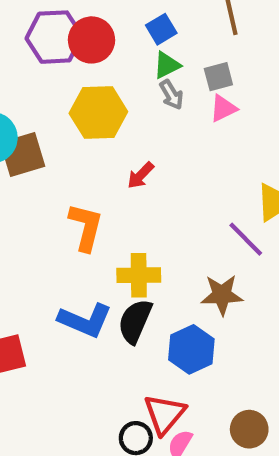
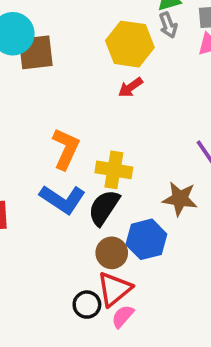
yellow hexagon: (98, 113) -> (130, 44), moved
orange L-shape: (86, 227) -> (66, 149), moved
brown circle: (249, 429) -> (112, 253), moved

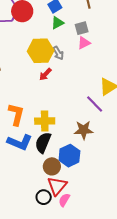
gray arrow: (168, 25) -> (58, 53), moved

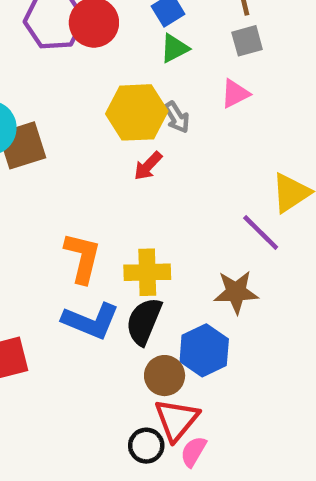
gray square: (82, 28) -> (247, 41), moved

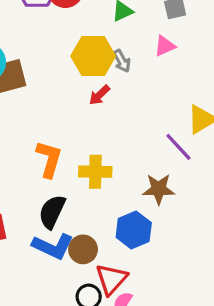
blue L-shape: (91, 321) -> (53, 246), moved
black semicircle: (144, 321) -> (52, 212), moved
brown circle: (165, 376) -> (83, 249), moved

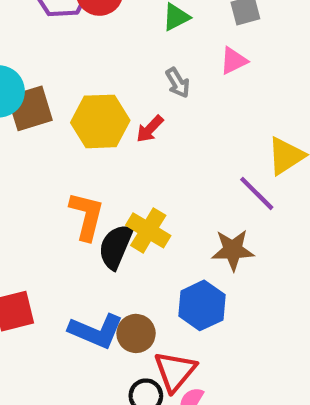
yellow hexagon: (93, 56) -> (100, 121), moved
yellow cross: (95, 172) -> (148, 230), turned 32
black semicircle: (52, 212) -> (116, 247), moved

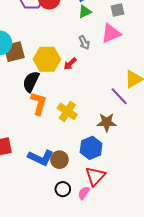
pink triangle: (234, 61) -> (111, 33), size x1.5
black semicircle: (116, 247) -> (31, 82), moved
red triangle: (175, 371) -> (95, 176), moved

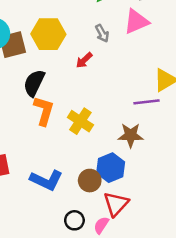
yellow hexagon: (47, 59) -> (48, 34), moved
purple line: (119, 96) -> (147, 102), turned -54
brown circle: (59, 160) -> (90, 181), moved

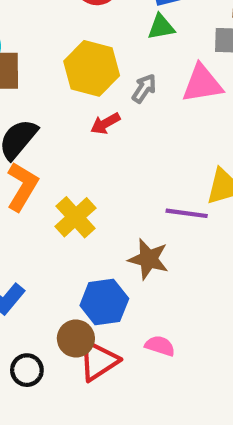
gray arrow: (102, 33) -> (144, 88), turned -132
yellow hexagon: (48, 34) -> (92, 68), moved
brown circle: (90, 181) -> (76, 338), moved
pink semicircle: (101, 225) -> (160, 346), moved, turned 60

